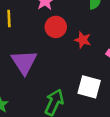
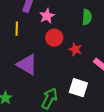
purple triangle: (24, 62) -> (27, 65), turned -30

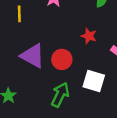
red circle: (54, 38) -> (62, 59), moved

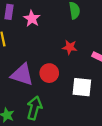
green arrow: (60, 95) -> (34, 108), moved

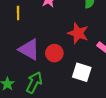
red star: (70, 47) -> (78, 33), size x1.5

